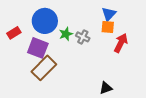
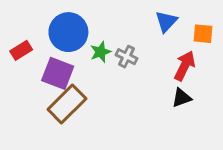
orange square: (108, 27) -> (203, 34), moved
black triangle: (106, 88) -> (182, 98), moved

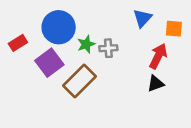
gray cross: (127, 57) -> (108, 48), turned -30
purple square: (58, 73) -> (49, 63), turned 32
brown rectangle: (67, 104) -> (80, 81), moved

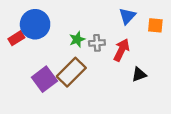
blue circle: (59, 27) -> (35, 24), moved
red arrow: (158, 56) -> (122, 50), moved
purple square: (49, 63) -> (44, 79), moved

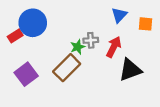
green star: (77, 39) -> (78, 47), moved
black triangle: (139, 74) -> (130, 70), size x1.6
purple square: (44, 79) -> (26, 74), moved

